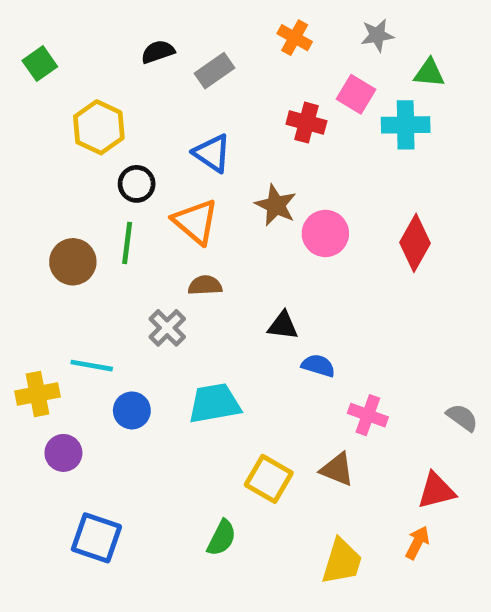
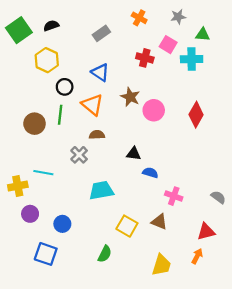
black semicircle: (158, 52) -> (51, 26), moved
green square: (40, 64) -> (19, 30), size x1.6
blue circle: (132, 410) -> (62, 224), moved

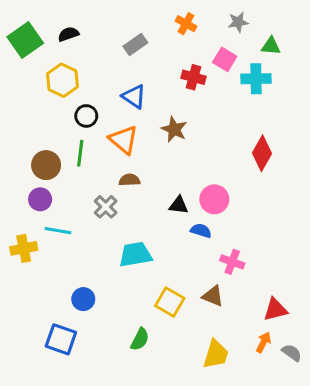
pink circle: (154, 110) -> (214, 199), moved
gray semicircle: (218, 197) -> (292, 353), moved
purple circle: (30, 214) -> (40, 199), moved

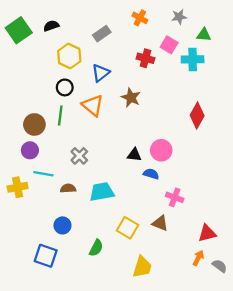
yellow hexagon: (62, 80) -> (69, 56), moved
blue triangle: (134, 97) -> (101, 73), turned 48
brown semicircle: (129, 180) -> (68, 188), moved
green semicircle: (140, 339) -> (96, 248), moved
yellow trapezoid: (216, 354) -> (142, 267), moved

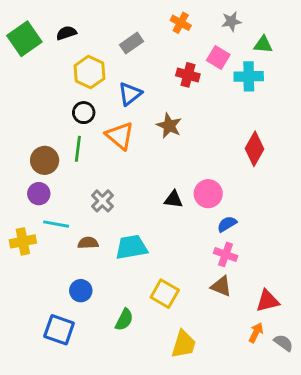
blue semicircle: (151, 174) -> (227, 224), moved, turned -48
brown triangle: (160, 223) -> (221, 286), moved

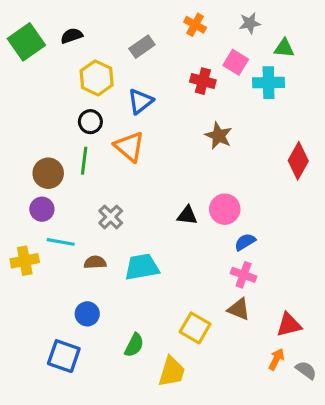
brown star: (169, 126) -> (219, 136), moved
red diamond: (255, 149) -> (298, 161), moved
yellow square: (165, 294) -> (195, 328), moved
yellow trapezoid: (184, 344) -> (172, 372), moved

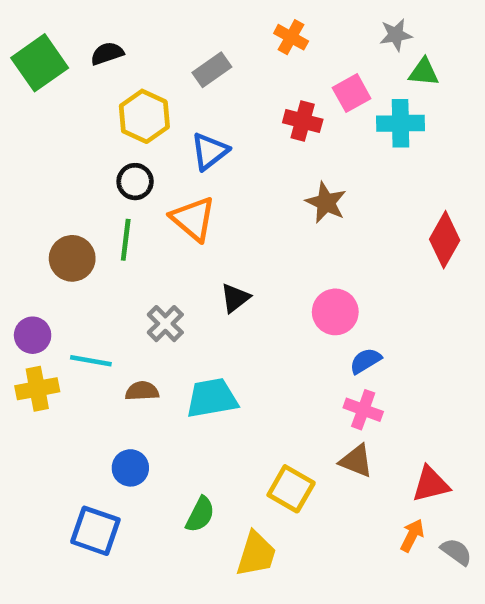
gray star: (250, 23) -> (396, 35), moved
pink square: (236, 62) -> (352, 93), turned 30
purple circle: (42, 209) -> (33, 335), moved
black triangle: (187, 215) -> (235, 298), moved, turned -45

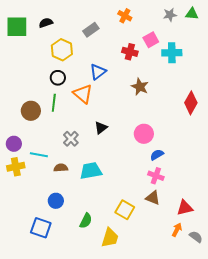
green square: (40, 63) -> (17, 27), turned 35
green triangle: (424, 72) -> (192, 14), moved
blue triangle: (210, 151) -> (98, 72), moved

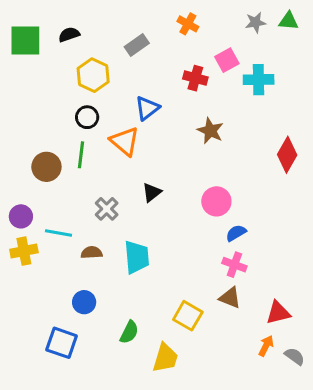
cyan trapezoid: (91, 171) -> (137, 257), turned 95

